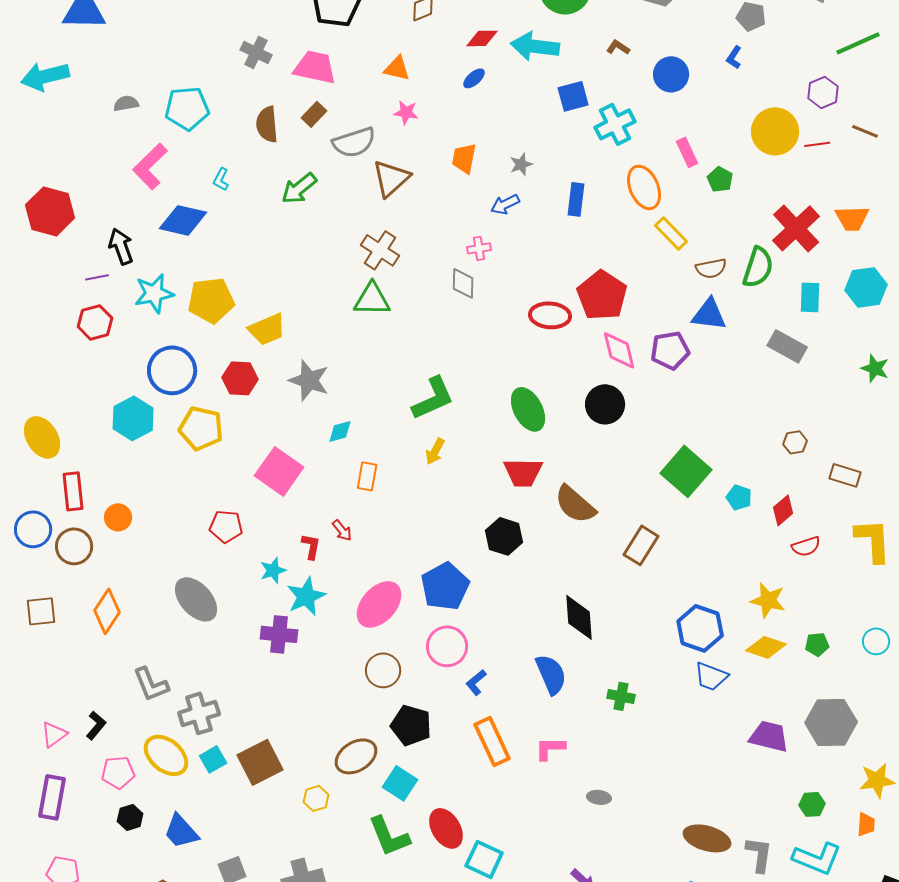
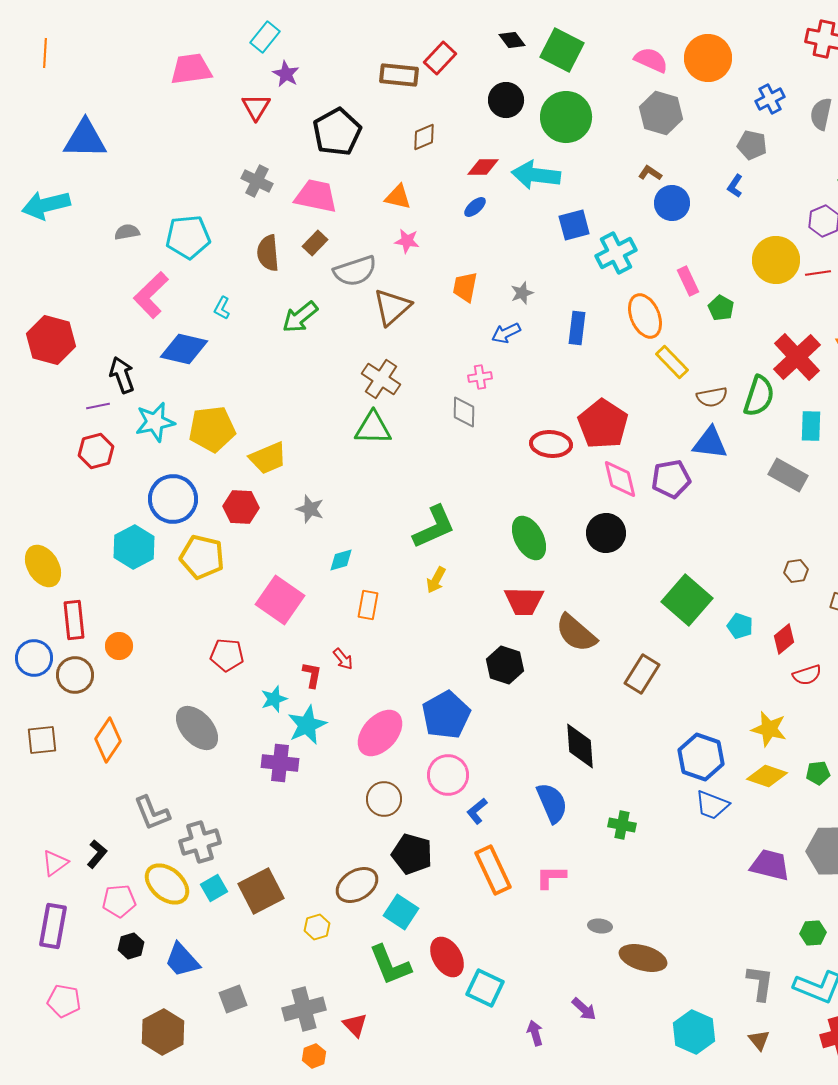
brown L-shape: (618, 47) -> (650, 173), moved
gray star: (309, 380) -> (310, 509), size x0.7
brown ellipse: (707, 838) -> (643, 958), moved

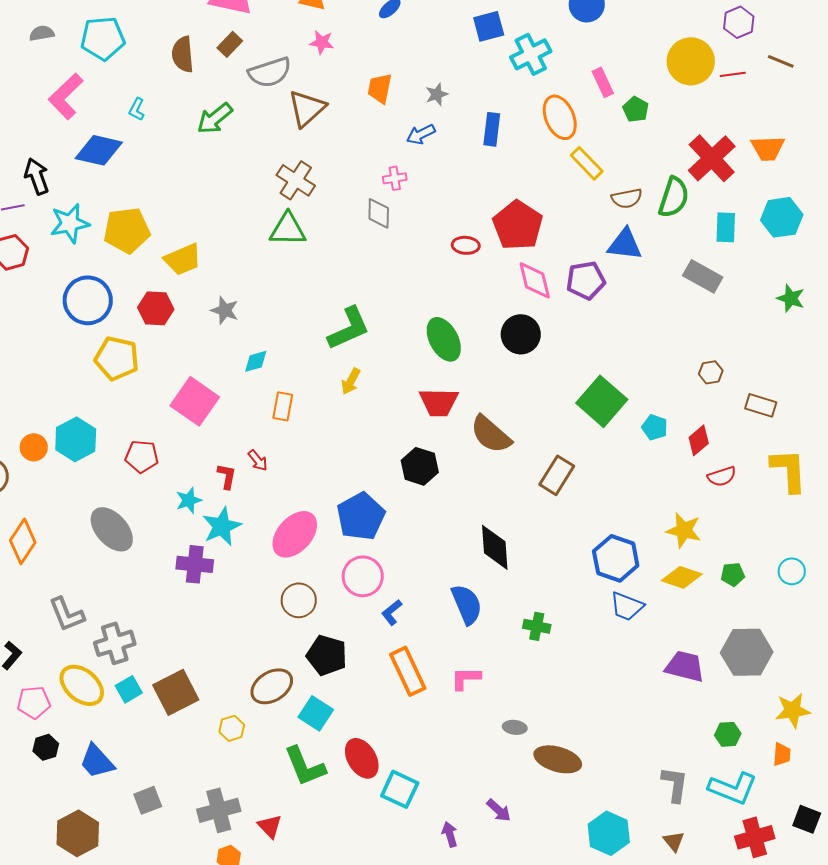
red ellipse: (551, 444) -> (466, 245), size x0.7
cyan hexagon: (134, 547) -> (76, 439), moved

